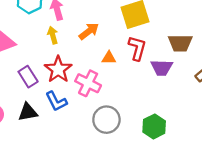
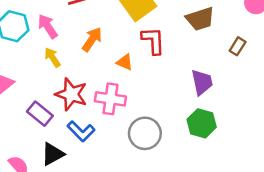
orange triangle: (109, 58) -> (125, 62), turned 40
purple trapezoid: (162, 68) -> (202, 82), moved, turned -85

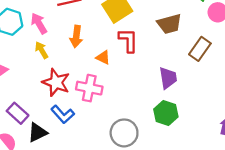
orange arrow: (92, 39) -> (76, 37), turned 150
brown rectangle: (238, 46) -> (200, 49), size x1.5
purple rectangle: (40, 114) -> (18, 113), moved
gray circle: (145, 133) -> (124, 133), moved

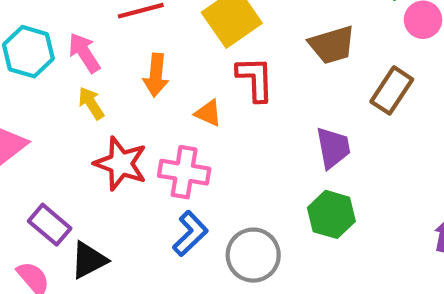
blue L-shape: (63, 114) -> (190, 234), moved, turned -90

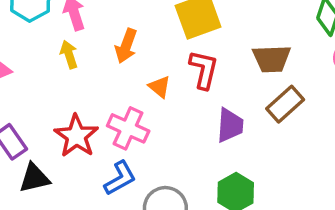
brown rectangle: (392, 90) -> (285, 104), moved
purple trapezoid: (333, 148) -> (230, 125), moved
red star: (121, 164) -> (76, 136), moved

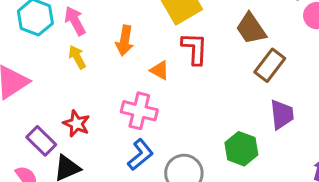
brown trapezoid: (272, 59) -> (251, 29), turned 68
purple trapezoid: (230, 125) -> (282, 114), moved
red star: (76, 136) -> (77, 124), moved, size x0.7

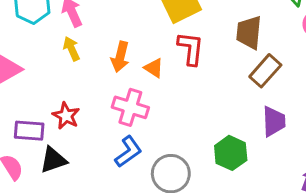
brown trapezoid: (251, 29) -> (249, 32), turned 36
orange arrow: (125, 41) -> (120, 57), moved
purple rectangle: (41, 141) -> (29, 131), turned -44

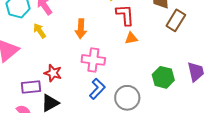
yellow arrow: (71, 49) -> (40, 31), moved
orange triangle: (154, 68) -> (131, 38), moved, turned -32
purple trapezoid: (274, 121) -> (196, 72), moved

